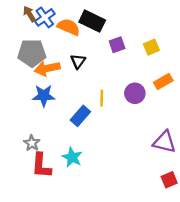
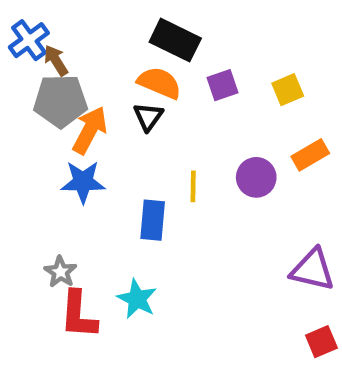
brown arrow: (29, 14) -> (56, 60), moved
blue cross: (45, 17) -> (29, 40), moved
orange semicircle: (69, 27) -> (159, 83), moved
orange arrow: (47, 68) -> (90, 130), turned 130
blue rectangle: (80, 116) -> (153, 220), turned -36

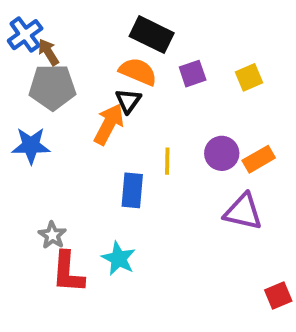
orange arrow: (90, 130) -> (109, 124), moved
orange rectangle: (310, 155) -> (259, 159), moved
blue star: (83, 182) -> (31, 146), moved
purple triangle: (312, 270) -> (243, 212), moved

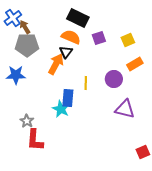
orange rectangle: (259, 159) -> (135, 64), moved
cyan star: (119, 258) -> (61, 109), moved

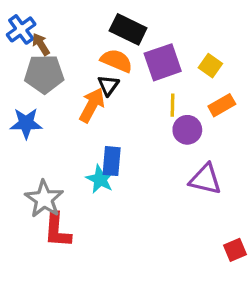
purple square: (99, 38) -> (163, 62), size x1.6
yellow square: (128, 40) -> (210, 66), turned -32
yellow line: (86, 83) -> (172, 105), moved
gray star: (27, 121) -> (44, 199), size x1.6

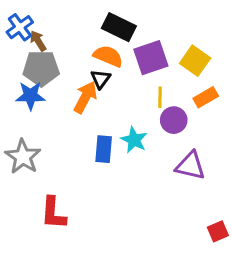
yellow square: (210, 66) -> (195, 61), size x1.4
blue star: (26, 123) -> (30, 96), moved
cyan star: (100, 179) -> (134, 140), moved
gray star: (44, 199) -> (23, 157), moved

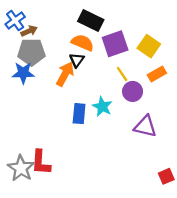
brown arrow: (38, 41) -> (29, 31), turned 98
yellow line: (160, 97) -> (122, 74), turned -35
gray star: (23, 157) -> (21, 168), moved

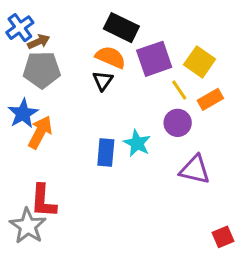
blue star: (23, 73) -> (23, 113), moved, turned -30
orange arrow: (65, 74) -> (40, 132), moved
yellow line: (122, 74) -> (179, 90), moved
red L-shape: (41, 162) -> (43, 201), moved

